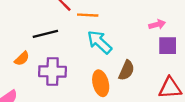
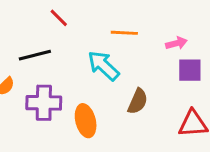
orange line: (88, 15) -> (124, 33), moved
orange ellipse: (101, 83) -> (86, 121), moved

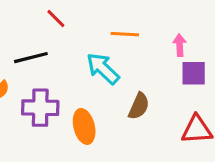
pink arrow: (176, 43) -> (180, 45), turned -78

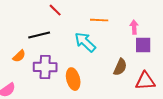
brown semicircle: (139, 106) -> (120, 67), moved

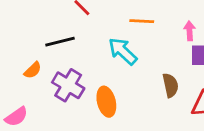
purple cross: (45, 67) -> (68, 85), turned 30
brown semicircle: (120, 67) -> (170, 85), turned -36

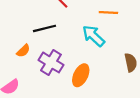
orange ellipse: (106, 102) -> (81, 75), turned 40

